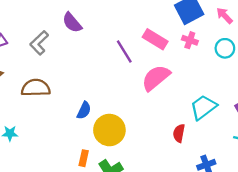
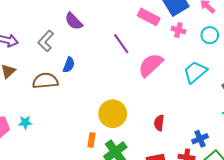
pink rectangle: (155, 39) -> (149, 17), moved
cyan trapezoid: (203, 107) -> (195, 72), moved
blue semicircle: (84, 110) -> (69, 65), moved
red semicircle: (179, 133) -> (159, 123), moved

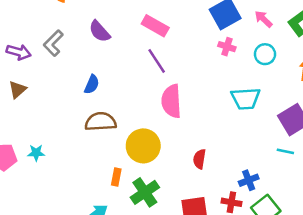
pink rectangle: (149, 17) -> (155, 26), moved
gray L-shape: (46, 41) -> (53, 43), moved
pink semicircle: (151, 65) -> (171, 101), moved, turned -52
cyan trapezoid: (195, 72) -> (246, 99), turned -145
brown semicircle: (45, 81) -> (101, 122), moved

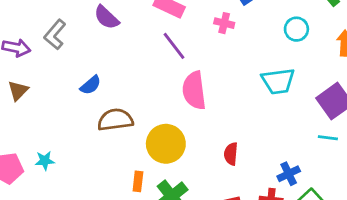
pink cross: (227, 47) -> (224, 23), moved
blue semicircle: (92, 84) -> (91, 85), moved, turned 30

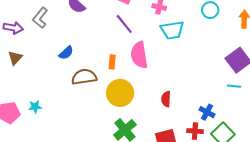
cyan trapezoid: (278, 81) -> (172, 30), moved
blue cross: (289, 174) -> (207, 112), turned -35
orange rectangle: (138, 181) -> (112, 62), moved

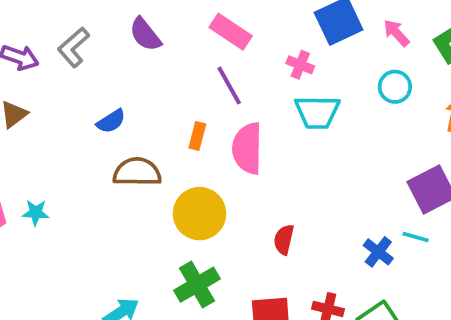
orange rectangle: (112, 62) -> (197, 136), moved
blue cross: (207, 112) -> (378, 252), moved

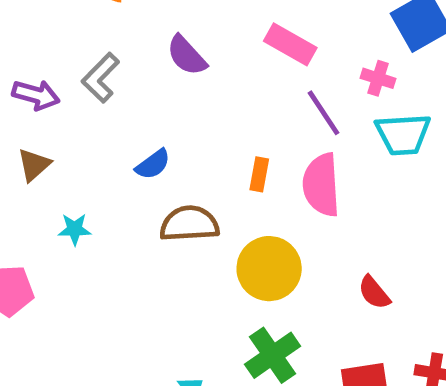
purple line: (229, 85) -> (323, 113), moved
cyan star: (36, 213) -> (75, 229), moved
red semicircle: (284, 240) -> (374, 293), turned -48

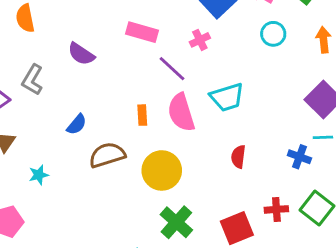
pink cross: (378, 78) -> (200, 40), turned -30
cyan trapezoid: (403, 134) -> (227, 97), moved
red semicircle: (374, 293) -> (238, 157), moved, turned 60

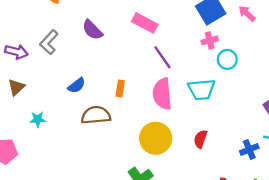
cyan circle: (273, 34) -> (227, 59), moved
pink cross: (200, 40) -> (210, 40), moved
orange rectangle: (142, 115) -> (120, 89), moved
blue cross: (299, 157) -> (249, 150), turned 36
yellow circle: (162, 170) -> (156, 138), moved

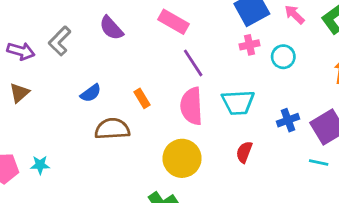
cyan circle: (227, 59) -> (283, 57), moved
orange rectangle: (120, 89) -> (142, 98), turned -42
cyan star: (38, 119) -> (40, 165), moved
red semicircle: (200, 139) -> (244, 152), moved
blue cross: (249, 150) -> (288, 120), moved

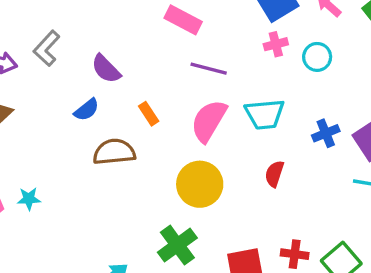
purple semicircle: (111, 28) -> (106, 69), moved
purple line: (193, 63) -> (209, 69), turned -40
pink semicircle: (192, 106) -> (209, 121), turned 36

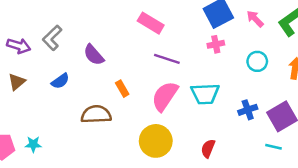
cyan circle: (317, 57) -> (257, 61), moved
blue semicircle: (87, 110) -> (60, 81), moved
red semicircle: (274, 174) -> (208, 148), moved

